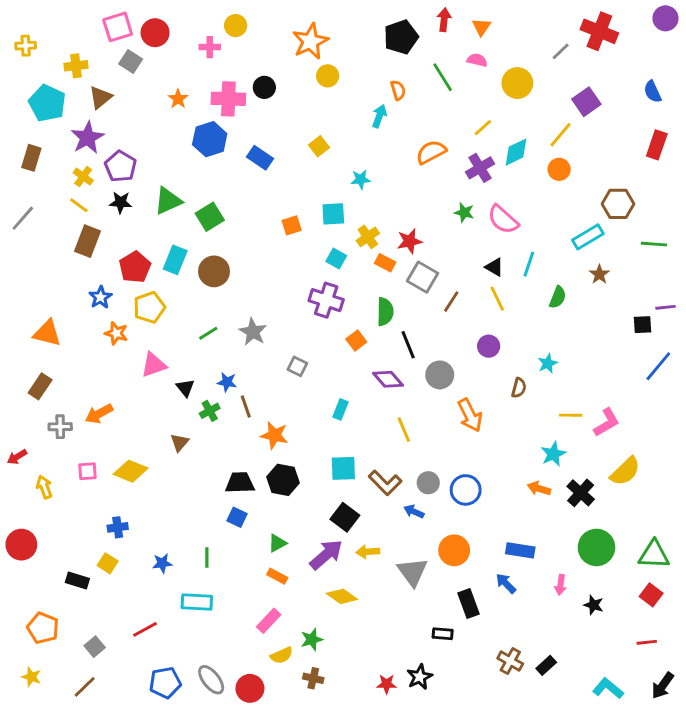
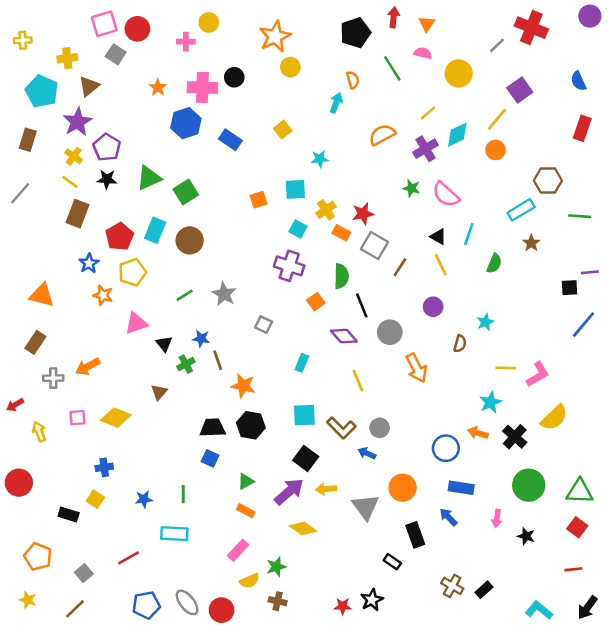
blue circle: (466, 490) -> (446, 448), moved
black rectangle: (443, 634) -> (392, 562), turned 30

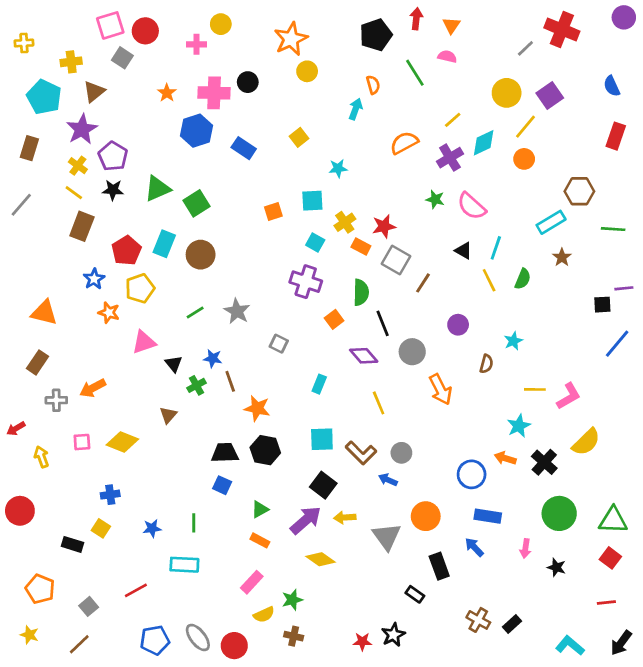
yellow circle: (459, 73) -> (507, 93), moved
yellow line: (441, 265) -> (489, 280), moved

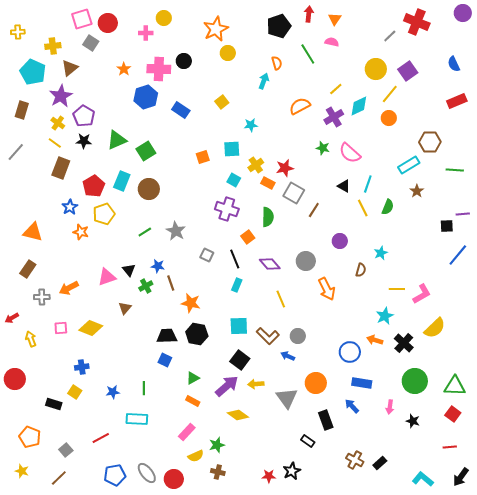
red rectangle: (616, 136) -> (457, 101), turned 48
black line: (383, 323) -> (235, 259), moved
pink triangle: (144, 342) -> (107, 277), moved

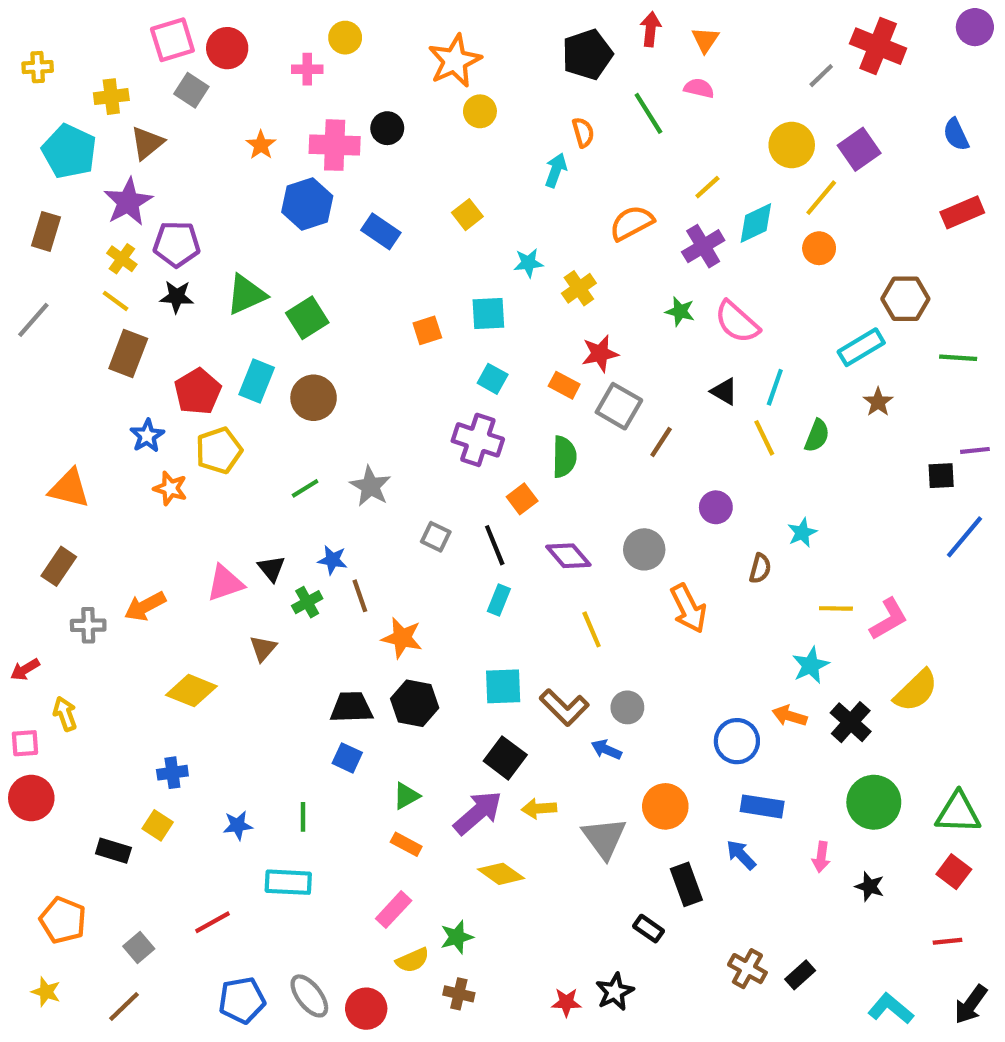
purple pentagon: (84, 116) -> (177, 244), turned -30
yellow cross: (256, 165) -> (579, 288), moved
pink square: (61, 328) -> (25, 743), moved

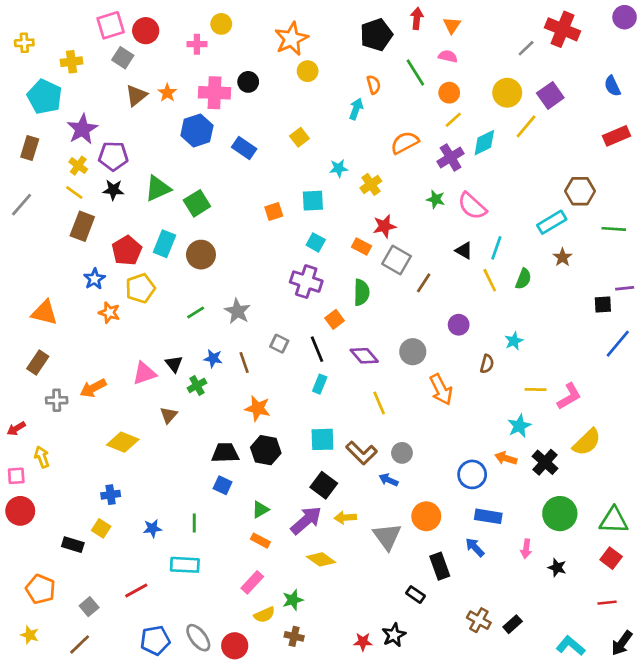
brown triangle: (147, 143) -> (136, 95), moved
orange circle: (819, 248) -> (449, 93), moved
brown line: (360, 596) -> (244, 363), moved

